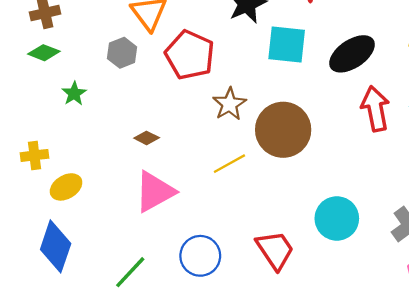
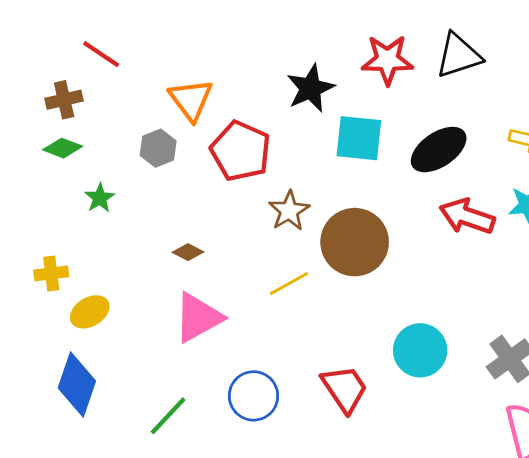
red arrow: (375, 109) -> (467, 216), turned -60

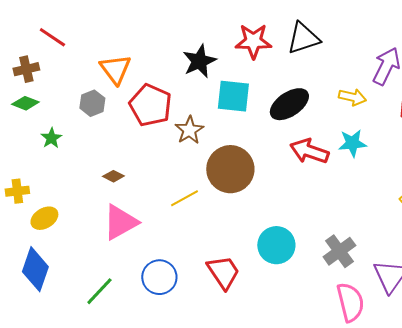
brown star: (289, 211) -> (189, 130), moved

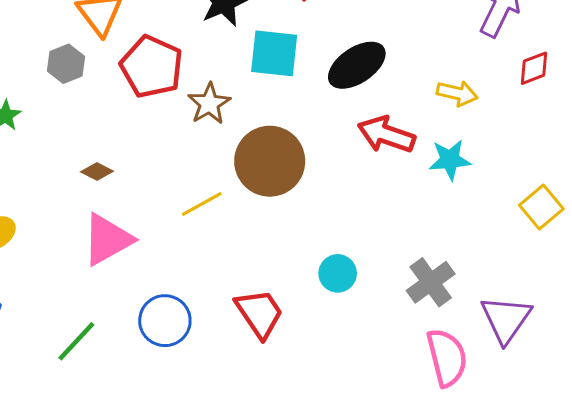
yellow arrow: (352, 97) -> (457, 93), moved
cyan star: (352, 143) -> (450, 160), moved
cyan circle: (276, 245) -> (338, 273), size x0.7

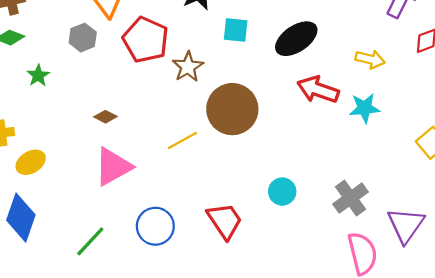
cyan square: (274, 53) -> (236, 30), size x0.7

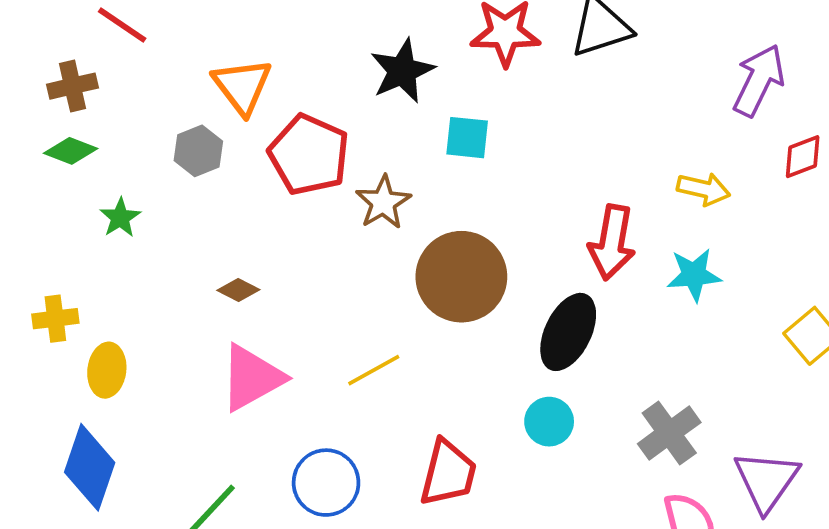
black ellipse: (296, 39) -> (568, 332), moved, turned -30
red arrow: (318, 90) -> (612, 242), turned -99
yellow line: (182, 141) -> (374, 370), moved
yellow ellipse: (31, 162) -> (107, 370), turned -52
red trapezoid: (225, 221) -> (448, 473), turned 48

